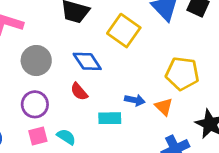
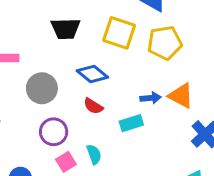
yellow pentagon: (182, 74) -> (165, 43), moved
orange triangle: (164, 107) -> (181, 96), size x1.4
cyan semicircle: (66, 137) -> (94, 154), turned 54

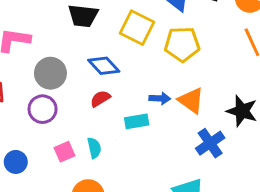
red semicircle: (93, 106) -> (100, 99), turned 108
purple circle: (54, 132) -> (43, 109), moved

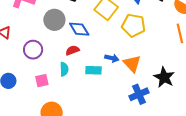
gray circle: (50, 73) -> (54, 20), moved
cyan semicircle: (94, 148) -> (64, 69), moved

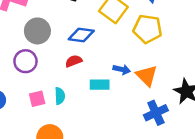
gray circle: (54, 20) -> (37, 31), moved
blue diamond: (79, 29) -> (81, 35), turned -50
cyan semicircle: (64, 69) -> (60, 96), moved

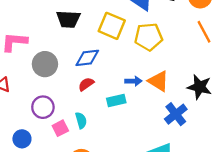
purple circle: (25, 61) -> (43, 107), moved

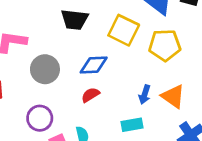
blue arrow: (133, 81) -> (145, 95), turned 105
cyan rectangle: (116, 100) -> (132, 125), moved

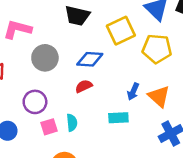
yellow square: (124, 30) -> (121, 31), turned 32

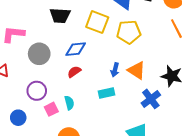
yellow square: (121, 31) -> (97, 22), turned -35

